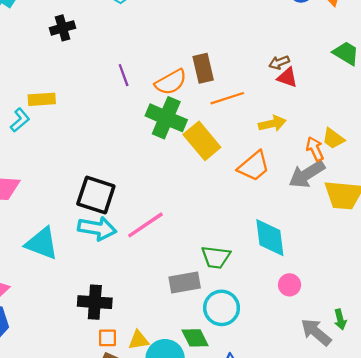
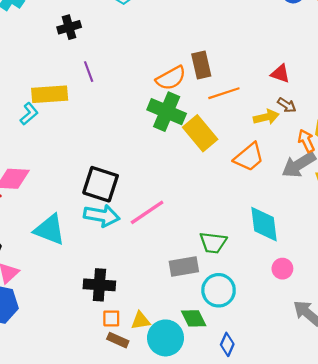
brown arrow: (279, 62) -> (287, 105), moved, turned -126
purple line: (124, 75) -> (89, 72), moved
yellow rectangle: (42, 99) -> (50, 94), size x1.4

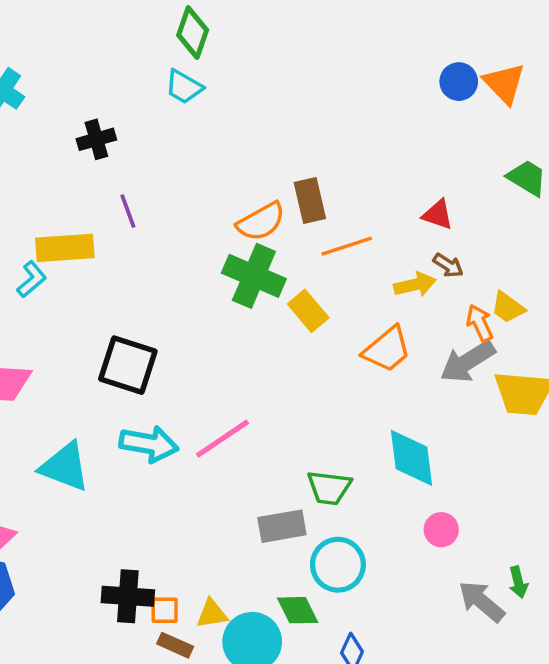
yellow rectangle: (200, 133) -> (308, 311), size x0.7
black square: (101, 184) -> (128, 365), moved
black cross: (99, 285) -> (128, 596), moved

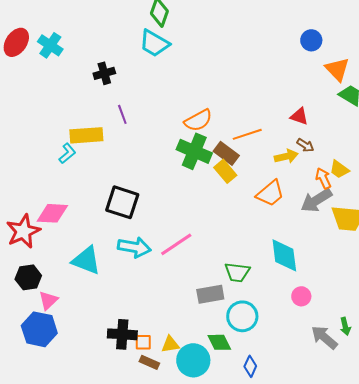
orange triangle: (504, 83) -> (337, 69), moved
cyan trapezoid: (184, 87) -> (154, 43), size x1.4
brown rectangle: (310, 201) -> (226, 153), moved, turned -40

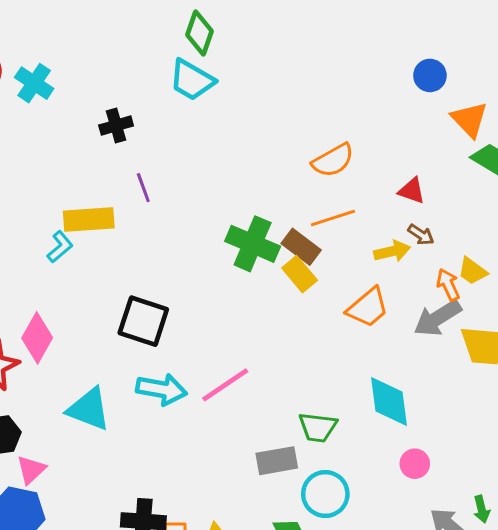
orange semicircle: (198, 120) -> (333, 160), moved
pink diamond: (52, 213) -> (37, 338), turned -64

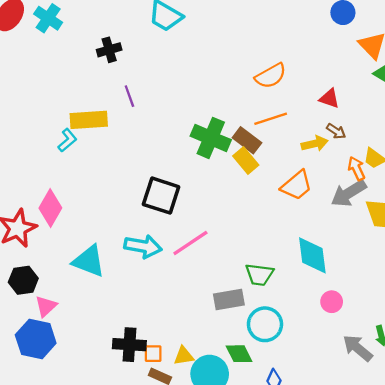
black square: (143, 321) -> (161, 196), moved

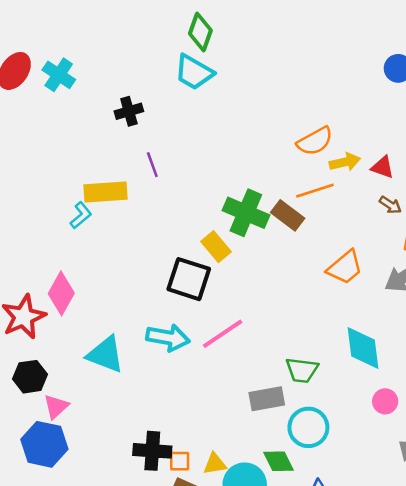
yellow arrow: (315, 144) -> (345, 162), moved
yellow rectangle: (246, 161) -> (216, 247), moved

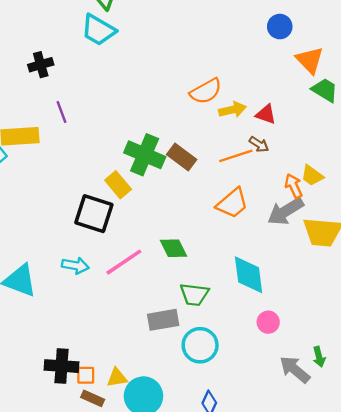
orange line: (315, 191) -> (236, 156), moved
brown arrow: (390, 205) -> (259, 144), moved
cyan arrow: (168, 338) -> (75, 266), size x0.7
green diamond: (278, 461) -> (174, 248), moved

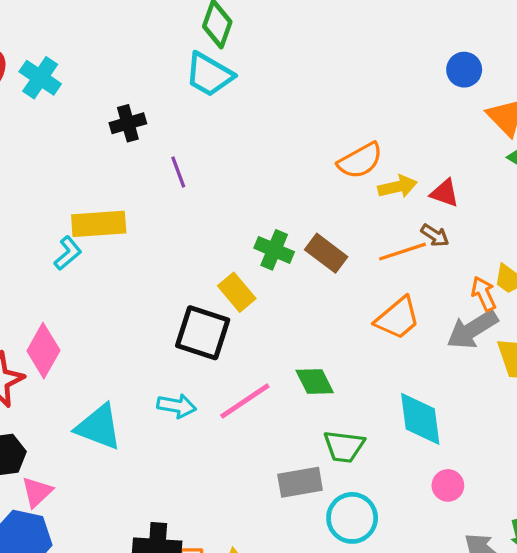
purple line: (61, 112) -> (178, 172), moved
green cross: (145, 155) -> (274, 250), size x0.7

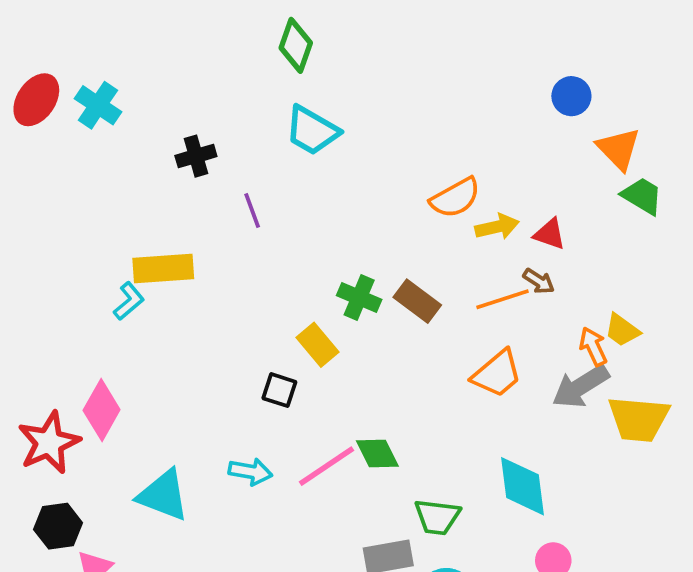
cyan trapezoid: (209, 75) -> (312, 131), moved
black square: (203, 333) -> (279, 390), size x0.6
green diamond: (315, 381) -> (377, 454), moved

